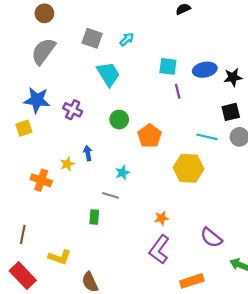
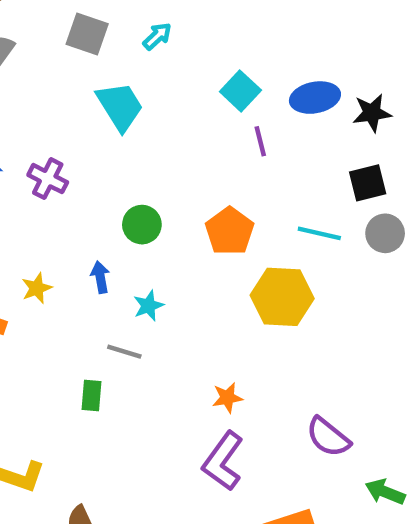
cyan square: (168, 66) -> (240, 91), turned 36
green circle: (119, 120) -> (142, 225), moved
orange pentagon: (150, 136) -> (230, 231), moved
blue arrow: (88, 153) -> (100, 277), moved

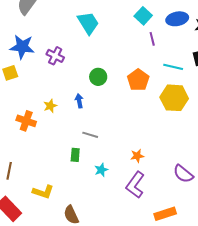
cyan line: (319, 233) -> (173, 67), moved
yellow hexagon: (282, 297) -> (174, 98), moved
cyan star: (148, 306) -> (101, 170), moved

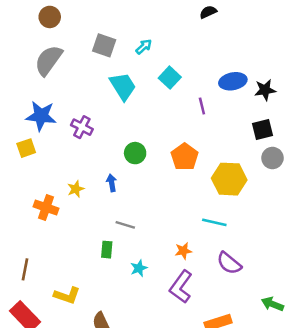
cyan square: (143, 16) -> (170, 78), moved
cyan line: (173, 67) -> (214, 222), moved
purple semicircle: (183, 174) -> (229, 263), moved

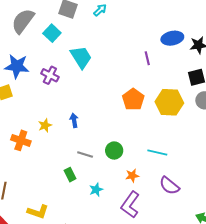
cyan square: (170, 78) -> (52, 33), moved
cyan trapezoid: (123, 86) -> (81, 57), moved
green circle: (135, 153) -> (114, 150), moved
yellow hexagon: (229, 179) -> (169, 102), moved
green rectangle: (107, 250) -> (70, 175), turned -32

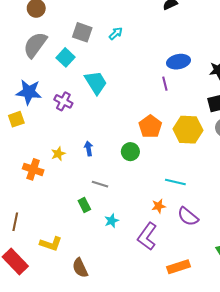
blue ellipse: (172, 38) -> (179, 62), moved
green circle: (114, 150) -> (130, 152), moved
orange star: (132, 176) -> (159, 206), moved

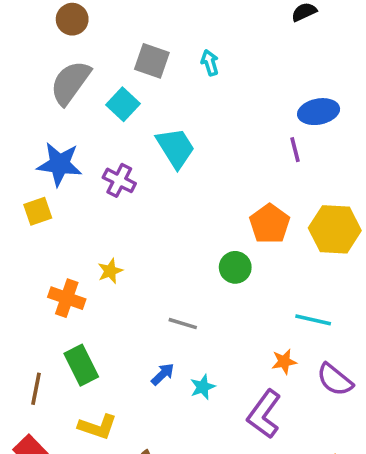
cyan arrow: (116, 33) -> (210, 63), turned -64
blue arrow: (89, 149) -> (163, 374), moved, turned 56
green rectangle: (84, 205) -> (81, 365), moved, size x1.5

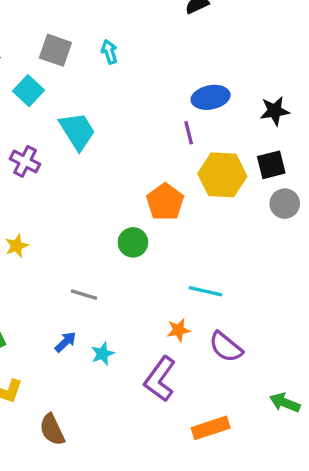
yellow hexagon: (335, 229) -> (222, 175), moved

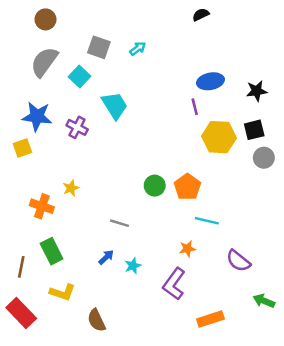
cyan arrow: (109, 52) -> (138, 49), turned 70
orange pentagon: (165, 202) -> (187, 187), moved
purple semicircle: (226, 347) -> (238, 261), moved

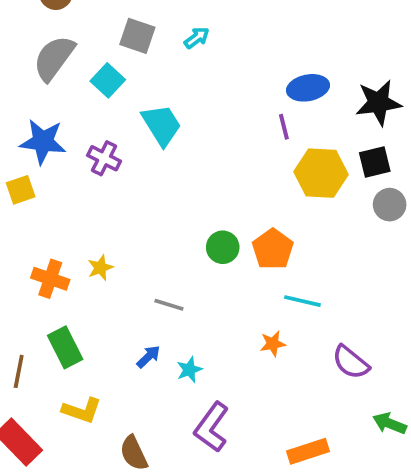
black star: (257, 91) -> (378, 103), size x1.4
yellow star: (71, 188) -> (100, 268), moved
purple L-shape: (174, 284) -> (212, 427), moved

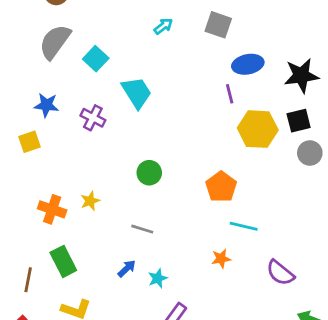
gray square: (137, 36) -> (218, 25), moved
blue star: (43, 142) -> (46, 105), size x0.7
green circle: (223, 247) -> (149, 173), moved

